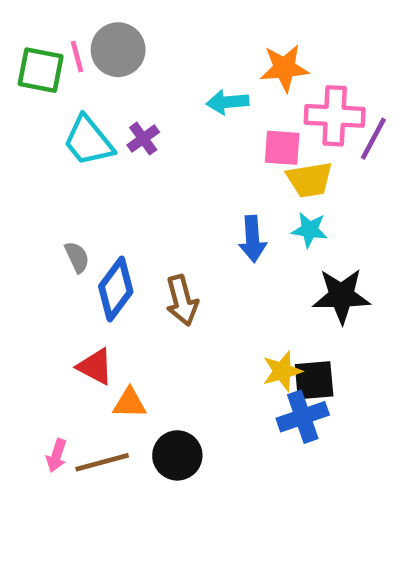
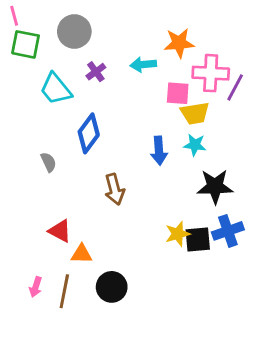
pink line: (77, 57) -> (14, 16), moved
purple cross: (143, 139) -> (96, 72), moved
blue diamond: (116, 289) -> (89, 133), moved
blue cross: (303, 417) -> (228, 231), moved
brown line: (102, 462) -> (64, 291), turned -64

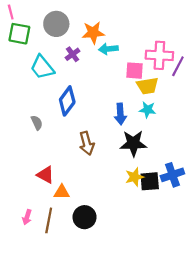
orange star: (179, 43) -> (93, 33), moved
black star: (215, 186) -> (133, 143), moved

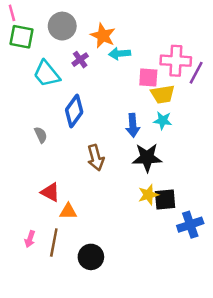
orange star: (93, 33) -> (103, 36), turned 30
blue cross: (172, 175) -> (190, 225), moved
black circle: (85, 217) -> (91, 257), moved

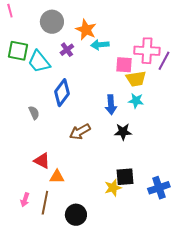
green square: (22, 37) -> (18, 51), moved
brown arrow: (96, 158) -> (80, 132), turned 75
black star: (147, 158) -> (123, 132), size x0.7
yellow star: (148, 195) -> (113, 188), moved
black square: (165, 199) -> (125, 177), moved

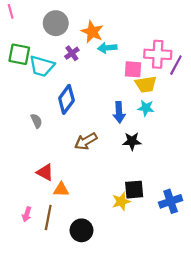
cyan trapezoid: (39, 62) -> (42, 66), turned -35

